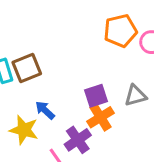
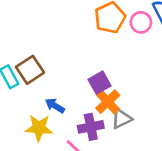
gray triangle: (135, 95) -> (121, 119), moved
purple cross: (78, 140) -> (91, 127), turned 35

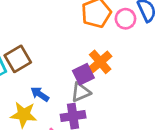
orange cross: (108, 102) -> (100, 62), moved
gray triangle: (121, 119) -> (81, 92), moved

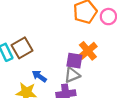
purple square: (83, 74) -> (74, 61), turned 35

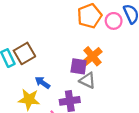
gray triangle: (72, 75) -> (87, 80), moved, turned 49

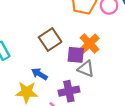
brown square: (24, 53) -> (50, 39), moved

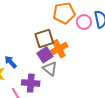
brown square: (50, 39) -> (44, 38), moved
purple square: (76, 55) -> (45, 55), turned 35

